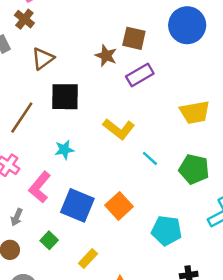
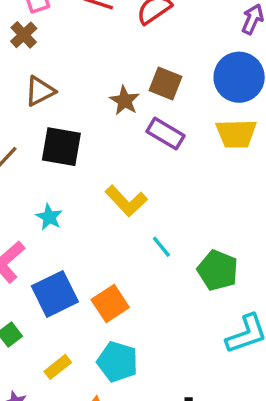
purple rectangle: (140, 75) -> (165, 134), turned 52
yellow trapezoid: (195, 112) -> (236, 134), moved
cyan star: (64, 150) -> (49, 217), turned 30
blue square: (77, 205) -> (55, 294), turned 32
cyan pentagon: (167, 231) -> (117, 362), moved

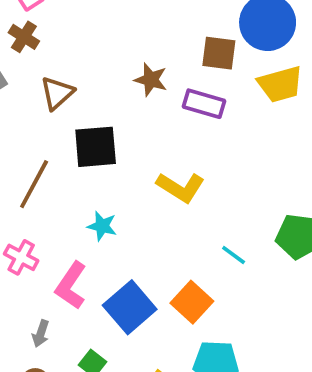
brown square: (165, 83) -> (219, 53), moved
cyan line: (161, 247) -> (234, 255), moved

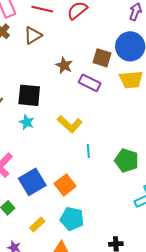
brown triangle: (57, 93) -> (33, 35), moved
cyan star: (102, 226) -> (27, 122), moved
cyan line: (234, 255) -> (88, 151), moved, turned 40

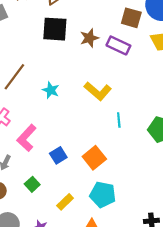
brown star: (64, 65) -> (89, 38), moved, turned 30
black square: (29, 95) -> (55, 29), moved
blue square: (32, 182) -> (58, 155), size x0.6

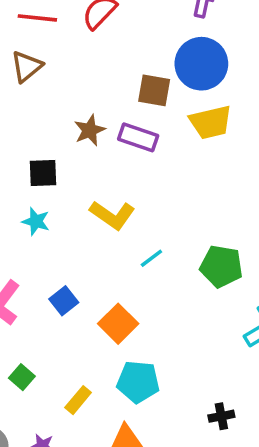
black square: (55, 29) -> (43, 173), moved, size x0.7
cyan line: (119, 120) -> (151, 258), turned 64
blue square: (58, 155) -> (64, 301), moved

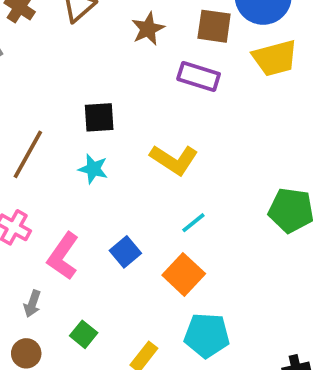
brown star: (90, 130) -> (148, 29), moved
cyan line: (151, 258) -> (193, 223), moved

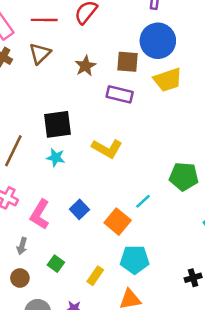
black square: (99, 117) -> (58, 124), size x1.4
cyan line: (193, 223) -> (143, 201), moved

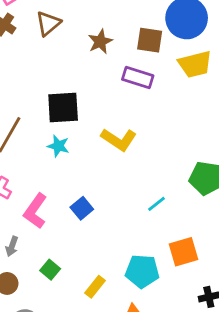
orange square: (118, 222) -> (183, 252), moved, turned 30

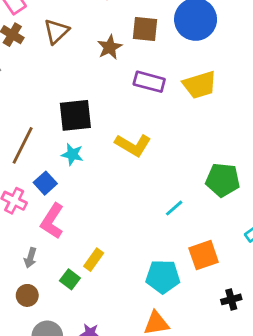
brown square: (150, 40) -> (145, 29), moved
yellow trapezoid: (195, 64) -> (200, 85), moved
blue square: (82, 208) -> (45, 183), moved
yellow rectangle: (95, 287) -> (94, 260), moved

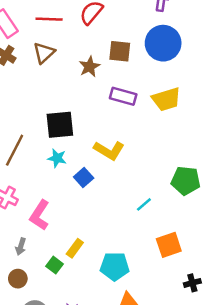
blue square: (45, 183) -> (84, 178), moved
cyan pentagon: (163, 277) -> (115, 266), moved

